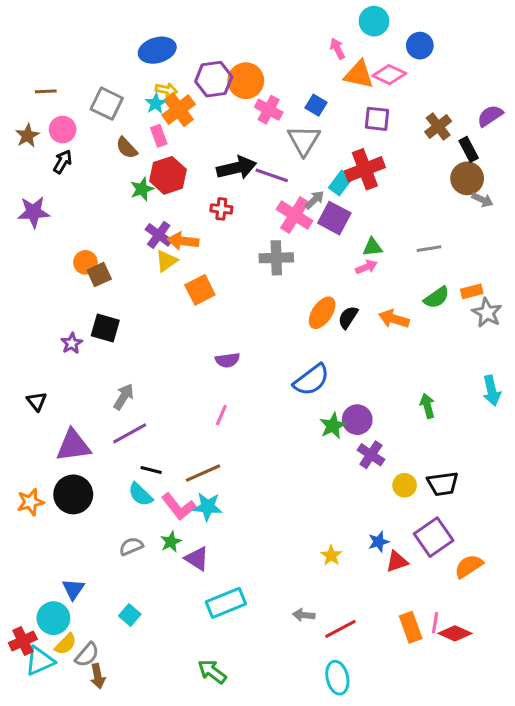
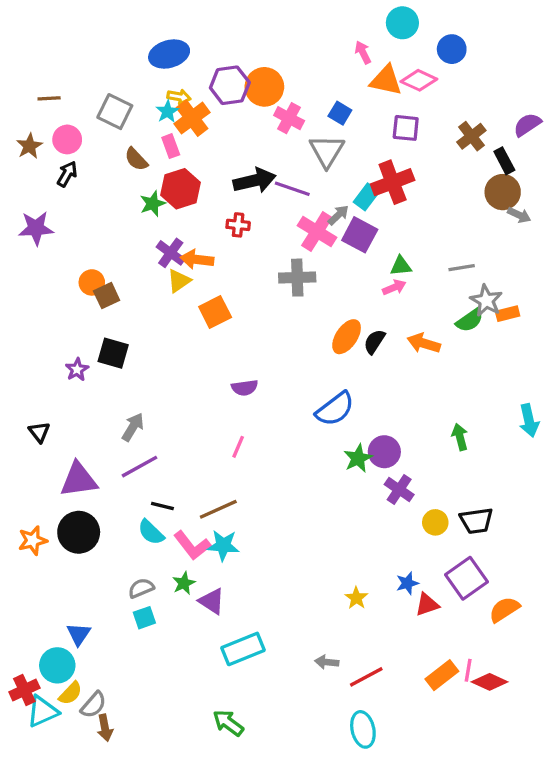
gray star: (487, 313) -> (486, 301), moved
cyan square: (130, 615) -> (144, 618), moved, turned 30
orange rectangle: (411, 627) -> (442, 675), turned 72

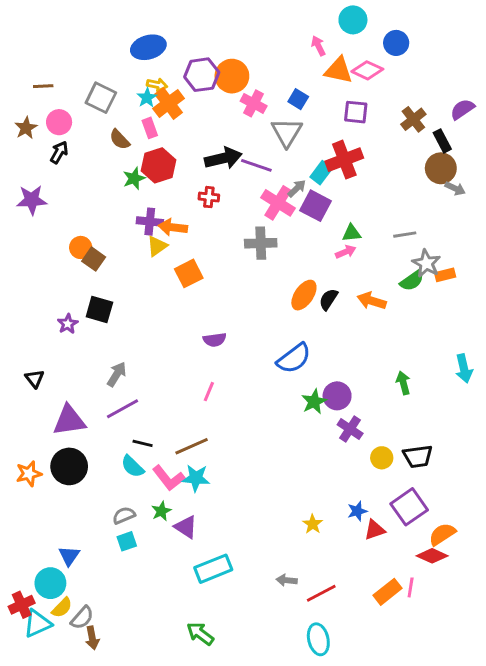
purple cross: (171, 253) -> (150, 222), turned -30
brown square: (107, 296) -> (94, 259), turned -30
red diamond: (490, 682) -> (432, 556), moved

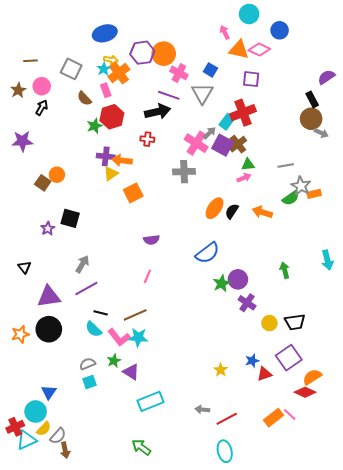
brown cross: (413, 119) -> (238, 144), moved
purple line: (256, 165) -> (169, 95), moved
brown square: (94, 259) -> (43, 183), moved
pink line: (411, 587) -> (290, 415), turned -56

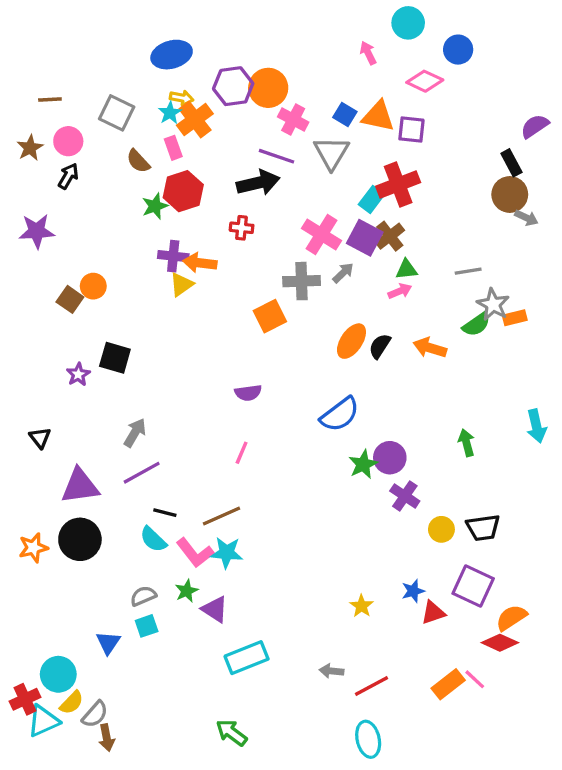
orange triangle: (239, 50) -> (378, 116), moved
gray arrow: (209, 133) -> (343, 273), moved
orange square: (133, 193) -> (270, 316), moved
purple square: (289, 358) -> (473, 586), turned -30
blue triangle: (49, 392) -> (108, 643), moved

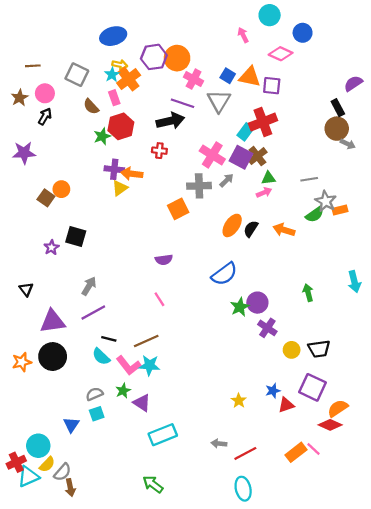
pink line: (242, 453) -> (159, 299), turned -56

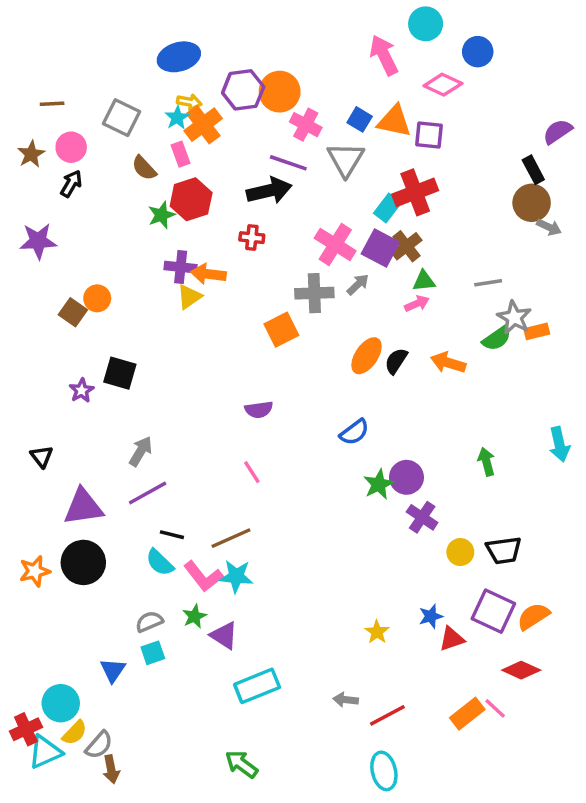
pink arrow: (243, 35) -> (384, 55), size x1.6
blue semicircle: (224, 274) -> (354, 432), size x0.7
orange semicircle: (338, 408) -> (533, 616), moved

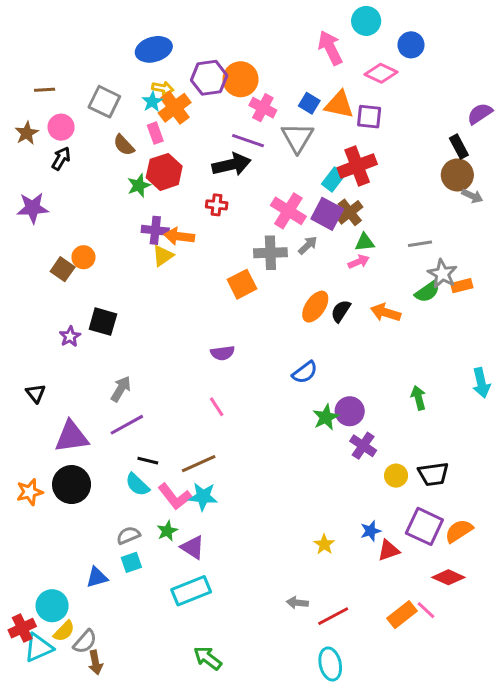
blue triangle: (113, 670) -> (97, 577), turned 40
cyan rectangle: (257, 686) -> (191, 591), moved

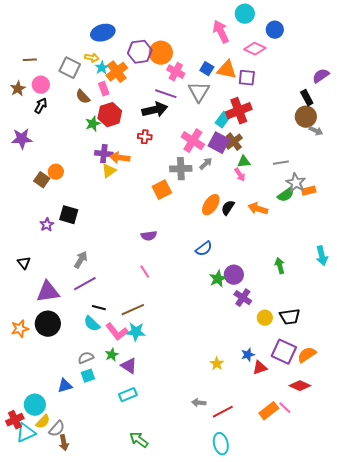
yellow arrow: (163, 88) -> (92, 58), moved
pink arrow: (359, 262) -> (240, 175), turned 80
cyan rectangle: (191, 591) -> (128, 395), size x0.7

